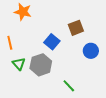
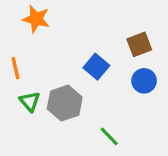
brown square: (76, 28) -> (139, 44), moved
blue square: (52, 42) -> (96, 67), moved

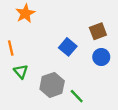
orange star: (36, 19) -> (25, 13), turned 30
gray hexagon: (65, 103) -> (52, 85), moved

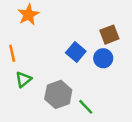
blue circle: (101, 57) -> (103, 58), moved
green triangle: (21, 72) -> (23, 79), turned 32

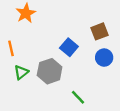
blue circle: (103, 58) -> (104, 58), moved
gray hexagon: (58, 94) -> (50, 71), moved

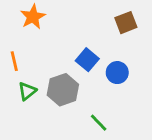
brown square: (100, 31) -> (126, 23), moved
blue circle: (104, 58) -> (117, 73), moved

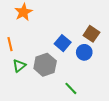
brown square: (126, 23) -> (91, 34), moved, turned -35

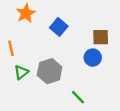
brown square: (91, 34) -> (101, 37), turned -35
blue square: (63, 43) -> (59, 27), moved

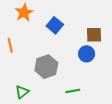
green triangle: (21, 72) -> (22, 92), moved
green line: (78, 97) -> (73, 91), turned -56

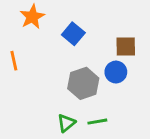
gray hexagon: (46, 67) -> (83, 83), moved
green triangle: (22, 92) -> (66, 123), moved

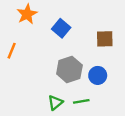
orange line: (14, 61) -> (12, 51), turned 35
blue circle: (116, 72) -> (98, 75), moved

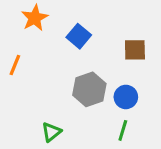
green line: (81, 101) -> (123, 130), moved, turned -63
green triangle: (55, 103) -> (51, 132), moved

